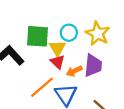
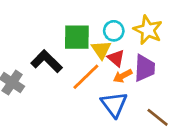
red triangle: (58, 62) -> (116, 58), moved
orange line: (42, 87) -> (86, 77), moved

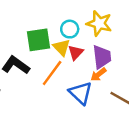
red triangle: (116, 58) -> (76, 52), turned 42
orange arrow: (123, 76) -> (98, 74), moved

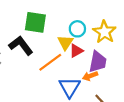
green square: (39, 40) -> (35, 22), moved

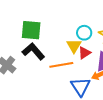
green square: (35, 22) -> (31, 30), moved
orange line: (50, 62) -> (61, 65), turned 30

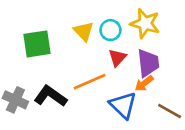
yellow triangle: (74, 46) -> (84, 31), moved
black L-shape: (33, 51) -> (50, 96), moved

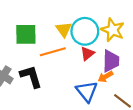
cyan circle: (110, 30) -> (85, 31), size x1.6
orange line: (90, 82) -> (53, 52), moved
black L-shape: (50, 96) -> (31, 77), turned 30

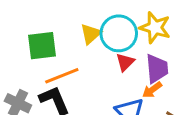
yellow triangle: (64, 29) -> (91, 34), turned 30
orange line: (53, 52) -> (62, 76), moved

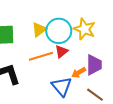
purple trapezoid: (157, 69) -> (94, 65), moved
orange line: (62, 76) -> (41, 56), moved

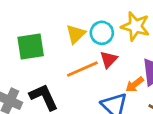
cyan circle: (59, 31) -> (102, 33), size x0.7

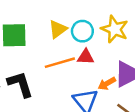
red triangle: (109, 59) -> (86, 57), turned 42

